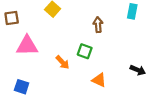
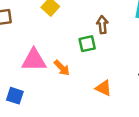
pink triangle: (27, 46) -> (34, 60), moved
green square: (85, 51) -> (87, 44), moved, turned -32

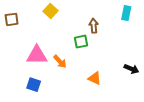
blue square: (15, 96) -> (34, 85), moved

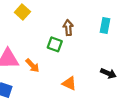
cyan rectangle: (126, 13) -> (105, 25), moved
green square: (81, 42) -> (55, 44), turned 32

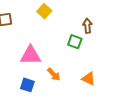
orange arrow: (32, 66) -> (54, 74), moved

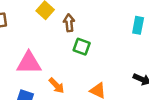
brown arrow: (87, 26) -> (69, 23), moved

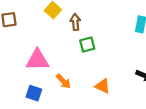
green square: (82, 47) -> (87, 45), turned -35

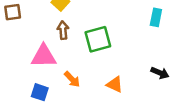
brown arrow: (75, 22) -> (63, 30), moved
green square: (87, 45) -> (98, 39), size x1.5

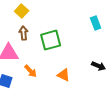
cyan rectangle: (156, 17) -> (96, 23), turned -32

